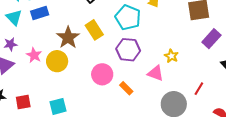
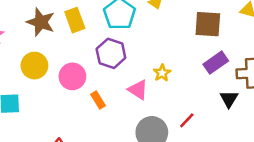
brown star: (68, 38) -> (41, 22), turned -30
yellow circle: (57, 61) -> (34, 66), moved

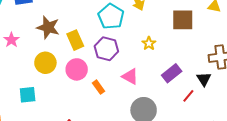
yellow rectangle: (75, 20) -> (75, 40), moved
purple rectangle: (216, 63) -> (172, 73), moved
yellow star: (162, 73) -> (149, 44), moved
red line: (187, 120) -> (188, 96), moved

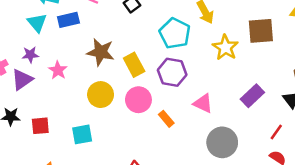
yellow star: (149, 44) -> (225, 47), moved, size x1.5
red line: (188, 96) -> (276, 132), moved

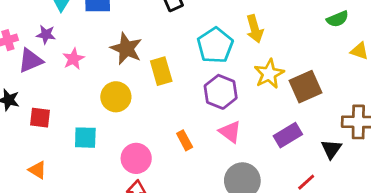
brown square: (261, 31) -> (305, 87), moved, turned -32
purple hexagon: (172, 72) -> (221, 92), moved
pink circle: (138, 100) -> (136, 158), moved

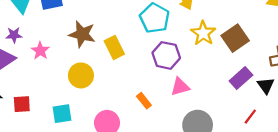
pink triangle: (230, 132) -> (180, 87), turned -42
purple rectangle: (288, 135) -> (241, 78), moved

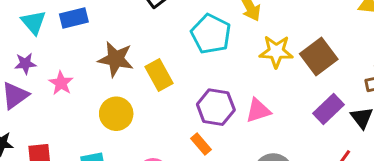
yellow star: (203, 33) -> (276, 52), turned -30
purple hexagon: (166, 55) -> (216, 107), moved
pink triangle: (180, 87) -> (258, 111), moved

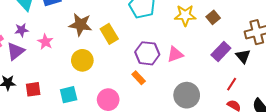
brown square: (319, 57) -> (213, 17), size x0.6

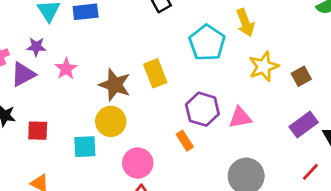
yellow star: (185, 15) -> (264, 67), turned -30
brown star: (80, 25) -> (115, 85), moved
yellow circle: (82, 60) -> (111, 121), moved

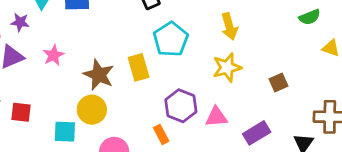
cyan pentagon: (207, 43) -> (171, 39), moved
purple star: (36, 47) -> (20, 22), moved
yellow star: (264, 67) -> (227, 67), moved
purple rectangle: (304, 125) -> (257, 133), moved

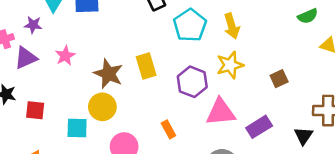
cyan pentagon: (171, 39) -> (190, 25), moved
purple hexagon: (181, 106) -> (192, 82), moved
pink triangle: (216, 117) -> (221, 112), size x1.4

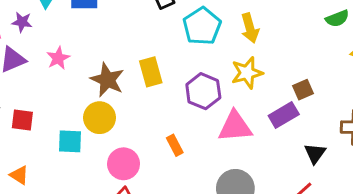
purple rectangle: (259, 127) -> (284, 115), moved
black triangle: (304, 136) -> (315, 153), moved

